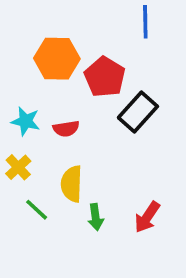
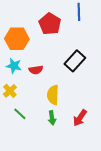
orange hexagon: (57, 59) -> (17, 39), moved
red pentagon: (105, 77) -> (50, 24), moved
yellow semicircle: (72, 184) -> (53, 95), moved

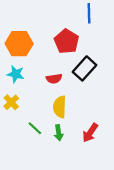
red pentagon: (50, 24) -> (66, 41), moved
red semicircle: (36, 70) -> (54, 79), moved
green line: (20, 114) -> (35, 128), moved

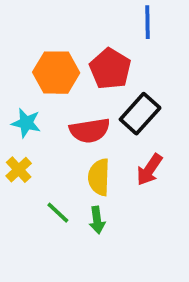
orange hexagon: (19, 44) -> (56, 73), moved
red semicircle: (54, 79) -> (90, 130), size x1.5
red arrow: (90, 133) -> (149, 170), moved

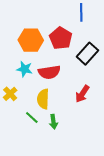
black rectangle: (140, 114) -> (87, 54), moved
cyan star: (26, 123) -> (25, 69), moved
yellow semicircle: (99, 177) -> (43, 99), moved

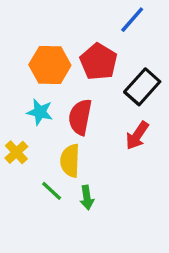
blue line: (81, 12) -> (132, 20), turned 42
red semicircle: (49, 72) -> (80, 117), turned 110
red arrow: (82, 94) -> (137, 135), moved

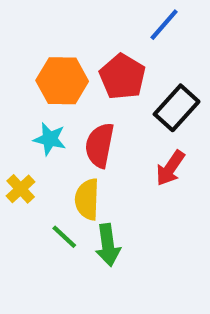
green arrow: (87, 198) -> (108, 245), size x1.4

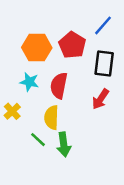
blue line: (164, 25) -> (103, 25), moved
black rectangle: (177, 108) -> (104, 63), turned -35

